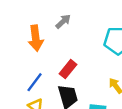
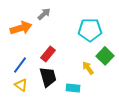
orange arrow: (36, 38) -> (21, 28), turned -100

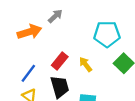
yellow arrow: (88, 68) -> (86, 64), moved

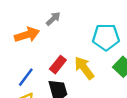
yellow arrow: (86, 64) -> (84, 68), size x1.5

